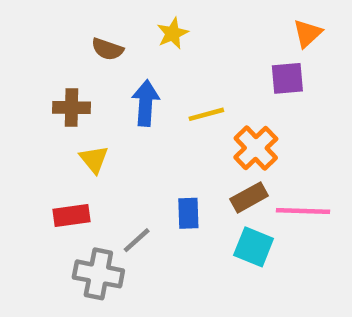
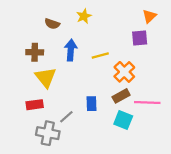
yellow triangle: (94, 159) -> (46, 77), size x1.5

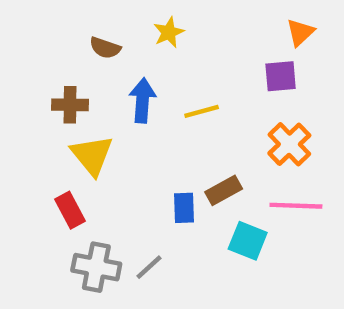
orange cross: (124, 72) -> (289, 144), moved
brown rectangle: (121, 96) -> (224, 190), moved
red rectangle: (35, 105) -> (70, 210), turned 70
gray line: (66, 117) -> (149, 267), moved

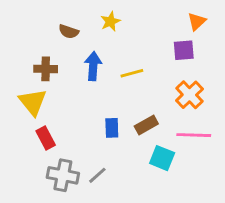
yellow triangle: (92, 155) -> (33, 102), moved
blue rectangle: (184, 208) -> (112, 128), moved

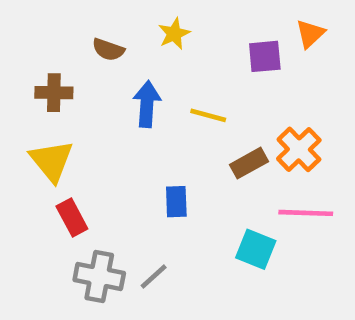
purple square: (184, 50) -> (265, 56), moved
brown cross: (46, 69) -> (54, 93), moved
yellow line: (132, 73) -> (208, 115), turned 30
brown rectangle: (146, 125) -> (249, 163), moved

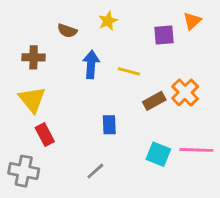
pink line: (306, 213) -> (196, 150), moved
gray cross: (99, 277) -> (24, 171), moved

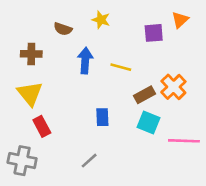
yellow star: (108, 21) -> (101, 20), turned -30
cyan square: (158, 154) -> (148, 122), moved

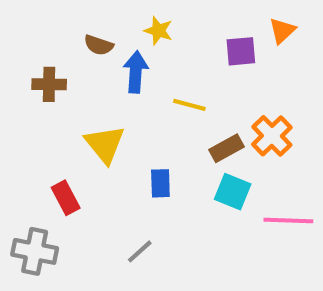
blue arrow: (85, 61) -> (136, 72), moved
yellow triangle: (30, 93) -> (105, 144), moved

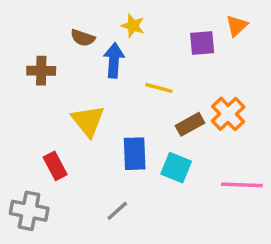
blue rectangle: (160, 183) -> (135, 154), size x1.4
cyan square: (233, 192) -> (176, 168), moved

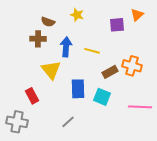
blue arrow: (114, 60) -> (66, 47), moved
brown cross: (41, 71) -> (38, 39), moved
orange cross: (228, 114) -> (132, 66), turned -30

